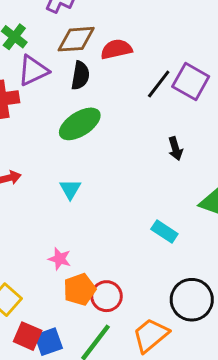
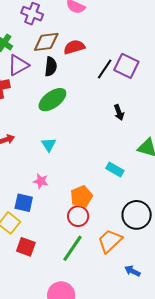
pink star: (60, 259) -> (41, 181), moved
orange pentagon: (80, 289) -> (81, 196), moved
blue square: (49, 342) -> (24, 203), moved, turned 36

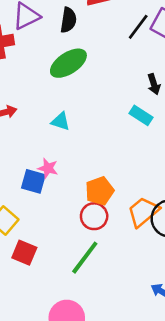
cyan triangle: (49, 145) -> (61, 121), turned -42
cyan rectangle: (115, 169) -> (141, 115), moved
blue square: (24, 203) -> (33, 181), moved
orange trapezoid: (110, 241) -> (143, 212), moved

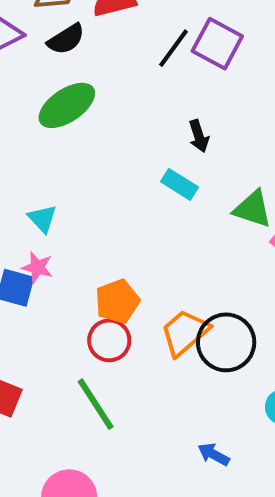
black semicircle: (68, 20) -> (66, 39), turned 50
cyan triangle: (61, 121) -> (42, 219), moved, turned 30
green line: (85, 258) -> (96, 404), turned -69

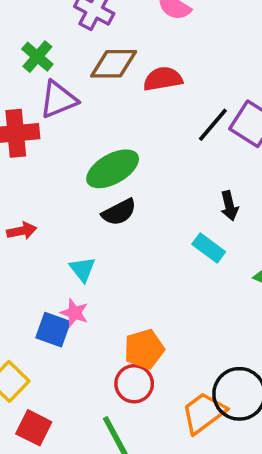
black semicircle: (66, 39) -> (119, 212), moved
orange trapezoid: (185, 333) -> (204, 413), moved

